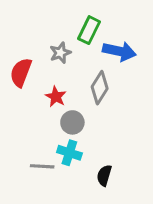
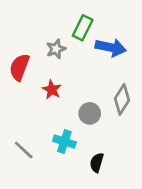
gray diamond: (100, 88) -> (122, 99), moved
gray circle: (72, 122) -> (90, 113), moved
gray line: (42, 166) -> (24, 150), moved, turned 40

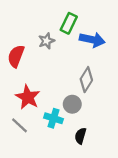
red star: (52, 90) -> (28, 97), moved, size x1.5
gray diamond: (122, 99) -> (86, 80), moved
gray circle: (90, 113) -> (72, 104), moved

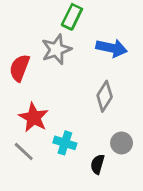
green rectangle: (69, 23) -> (72, 17), moved
gray star: (46, 41) -> (56, 49), size x1.5
gray circle: (72, 104) -> (122, 143), moved

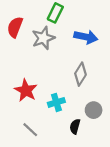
red semicircle: (19, 68) -> (15, 27), moved
cyan cross: (65, 143) -> (56, 102), moved, turned -35
gray line: (24, 151) -> (30, 130), moved

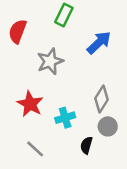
blue arrow: (86, 37) -> (99, 43), turned -55
gray star: (43, 38) -> (50, 61), moved
gray diamond: (80, 74) -> (101, 99), moved

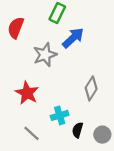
blue arrow: (99, 43) -> (73, 38), moved
cyan cross: (65, 118) -> (60, 115), moved
gray circle: (108, 126) -> (102, 135), moved

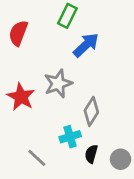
gray star: (45, 55) -> (58, 84), moved
gray diamond: (91, 88) -> (91, 111), moved
red star: (27, 93) -> (21, 97), moved

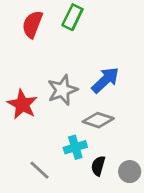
red semicircle: (18, 33) -> (32, 24), moved
blue arrow: (86, 45) -> (105, 80), moved
gray diamond: (91, 111) -> (98, 120), turned 76

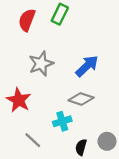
gray star: (62, 90) -> (41, 64), moved
red star: (22, 104) -> (19, 100), moved
black semicircle: (98, 166) -> (81, 147), moved

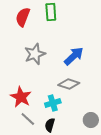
green rectangle: (60, 14) -> (51, 12), turned -30
red star: (19, 100) -> (21, 97), moved
black semicircle: (81, 147) -> (50, 125), moved

